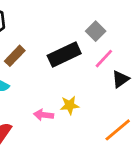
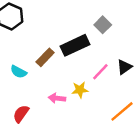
brown rectangle: (15, 56) -> (45, 57), moved
pink line: (104, 59) -> (100, 72), moved

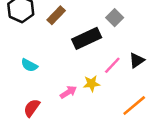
brown rectangle: (45, 57) -> (56, 15), moved
pink arrow: (57, 98) -> (68, 92), turned 140

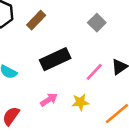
black rectangle: (87, 38) -> (55, 59), moved
yellow star: (92, 84) -> (80, 102), moved

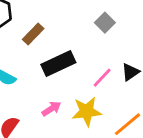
brown rectangle: (36, 20) -> (33, 34), moved
yellow star: (80, 102) -> (87, 111), size x1.5

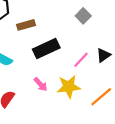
brown rectangle: (33, 34) -> (26, 25), turned 30
pink arrow: (51, 109) -> (41, 84), turned 80

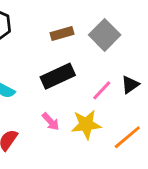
gray square: (83, 16) -> (105, 35), size x1.5
brown rectangle: (26, 25) -> (62, 34), moved

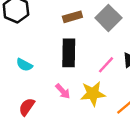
black rectangle: (58, 76) -> (69, 53), turned -64

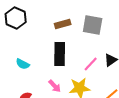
gray square: (108, 18) -> (93, 25), turned -35

